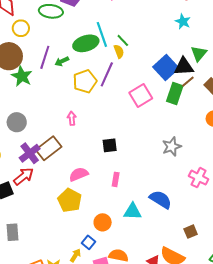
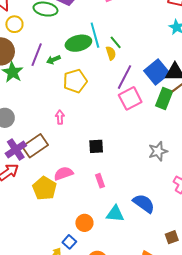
purple line: (107, 74) -> (124, 77), moved
pink rectangle: (116, 179) -> (100, 181), turned -32
yellow pentagon: (70, 200) -> (45, 188), moved

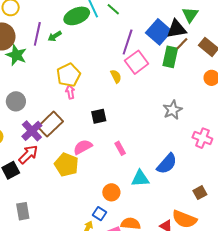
yellow semicircle: (111, 53) -> (116, 76), moved
yellow pentagon: (75, 81) -> (69, 75), moved
black square: (96, 146) -> (99, 116), moved
blue semicircle: (144, 203) -> (167, 164), turned 105

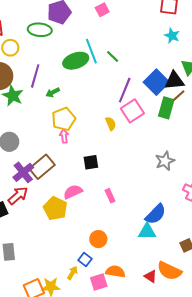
green arrow: (55, 36) -> (53, 92), moved
cyan triangle: (140, 178) -> (147, 232), moved

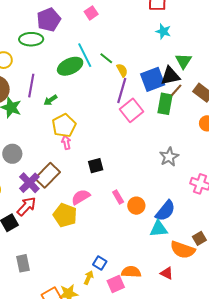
blue square: (156, 82) -> (153, 79), turned 30
yellow semicircle: (111, 124) -> (122, 70), moved
orange circle: (98, 239) -> (136, 206), moved
orange semicircle: (169, 271) -> (183, 250), moved

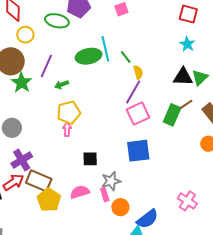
black triangle: (170, 76) -> (183, 77), moved
blue square: (153, 79) -> (138, 151), moved
gray star: (169, 157) -> (111, 181), moved
brown rectangle: (47, 175) -> (39, 181), moved, turned 55
pink semicircle: (81, 197) -> (80, 192), moved

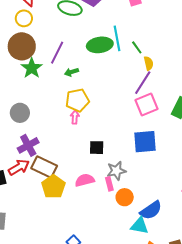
yellow circle: (25, 35) -> (24, 18), moved

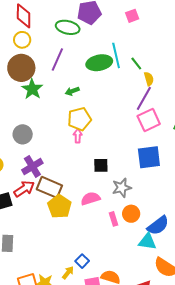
purple line: (57, 53) -> (57, 59), moved
pink rectangle: (109, 184) -> (114, 219), moved

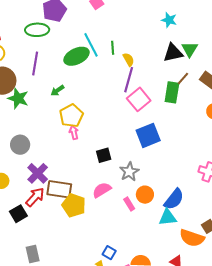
green line: (136, 63) -> (113, 48), turned 48

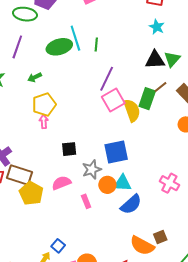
yellow semicircle: (129, 59) -> (132, 110), moved, size x1.6
blue square: (148, 135) -> (116, 152), moved
orange circle: (145, 195) -> (107, 185), moved
cyan triangle: (168, 217) -> (122, 183), moved

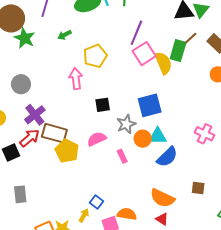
yellow pentagon: (44, 104) -> (95, 56), moved
pink arrow: (44, 121) -> (76, 79), size x1.5
brown square: (160, 237) -> (198, 188), turned 32
orange semicircle: (142, 246) -> (162, 198), moved

